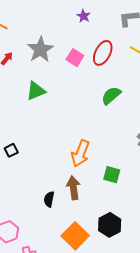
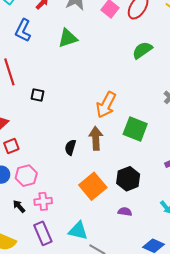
black square: (11, 150) -> (37, 95), turned 32
green square: (112, 175) -> (135, 129), size x1.4

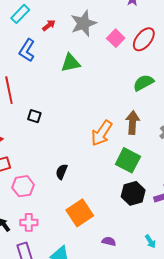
brown arrow: (96, 138) -> (133, 123), moved
pink hexagon: (26, 176) -> (23, 186), moved
black hexagon: (128, 179) -> (133, 193), moved

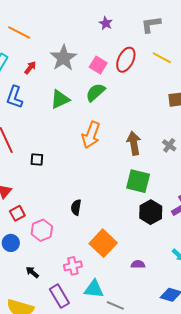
green semicircle: (143, 83) -> (95, 92), moved
orange arrow: (102, 133) -> (91, 135), moved
pink cross: (29, 222) -> (73, 266), moved

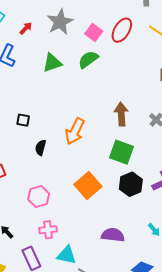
orange arrow: (91, 135) -> (75, 131), moved
black semicircle: (76, 207) -> (41, 148), moved
pink hexagon: (42, 230) -> (39, 197), moved
orange square: (103, 243) -> (88, 185), moved
purple semicircle: (138, 264) -> (113, 235), size x1.6

